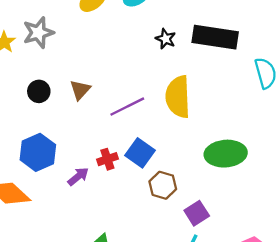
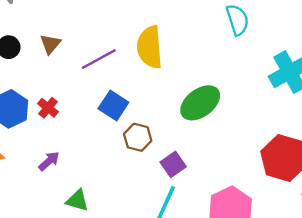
green ellipse: (226, 154) -> (200, 103), turned -30
red cross: (107, 159) -> (48, 108), moved, turned -30
purple arrow: (78, 176) -> (49, 161), moved

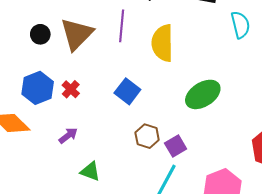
brown triangle: (50, 44) -> (77, 34), size x1.8
purple line: (99, 59) -> (122, 26), moved, turned -60
brown hexagon: (138, 137) -> (147, 136), moved

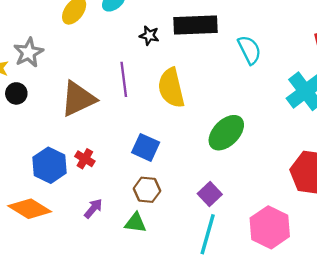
black circle: (40, 34) -> (16, 93), moved
brown triangle: (77, 34) -> (78, 99), turned 33
brown hexagon: (147, 136) -> (147, 190), moved
green triangle: (90, 171) -> (135, 223), moved

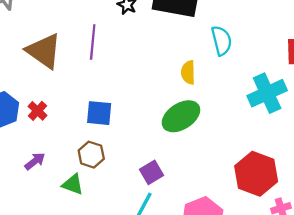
yellow semicircle: (171, 88) -> (188, 72), moved, size x0.6
brown triangle: (78, 99) -> (44, 51), turned 48
blue square: (146, 147) -> (99, 113), turned -32

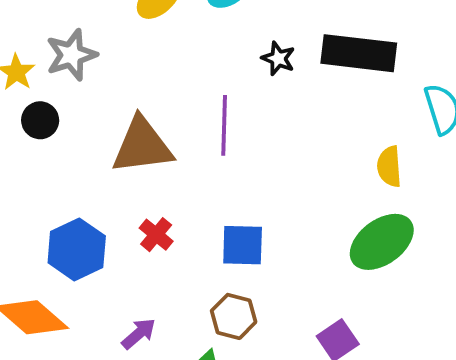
brown triangle: (44, 51) -> (142, 146), turned -39
red cross: (37, 111) -> (156, 235), moved

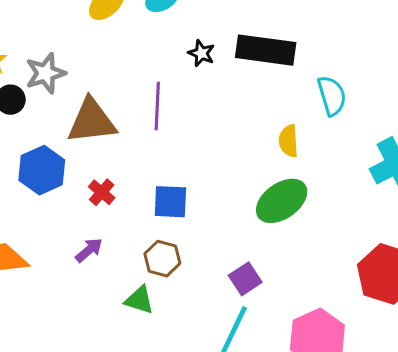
gray star: (71, 55) -> (45, 73), moved
blue hexagon: (77, 249) -> (42, 170), moved
purple arrow: (139, 334) -> (89, 250), moved

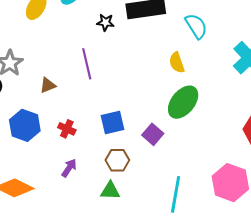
brown triangle: (92, 121) -> (48, 85), size x0.5
purple square: (245, 279) -> (153, 134), moved

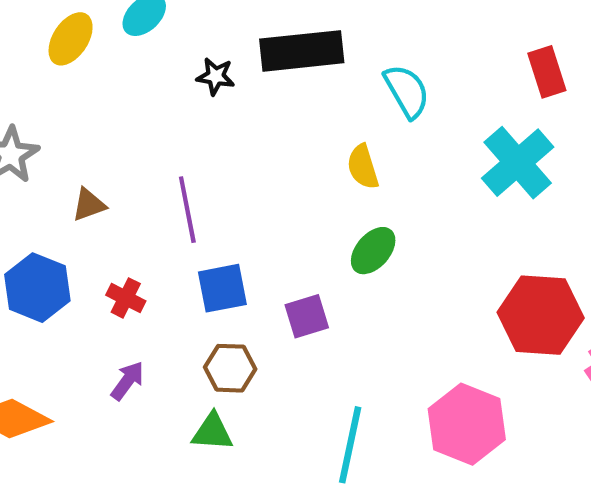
purple line: (87, 64) -> (187, 210), moved
green ellipse: (183, 102) -> (373, 251), size x0.7
purple square: (153, 134) -> (307, 316), turned 30

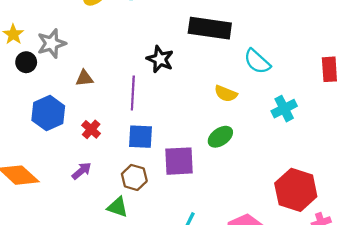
black star: (216, 76) -> (160, 59), moved, size x1.4
cyan semicircle: (407, 91) -> (257, 61), turned 148
cyan cross: (518, 163) -> (284, 109), moved, size x0.7
yellow semicircle: (363, 167) -> (226, 94), turned -65
purple square: (307, 316) -> (179, 161), size x1.4

